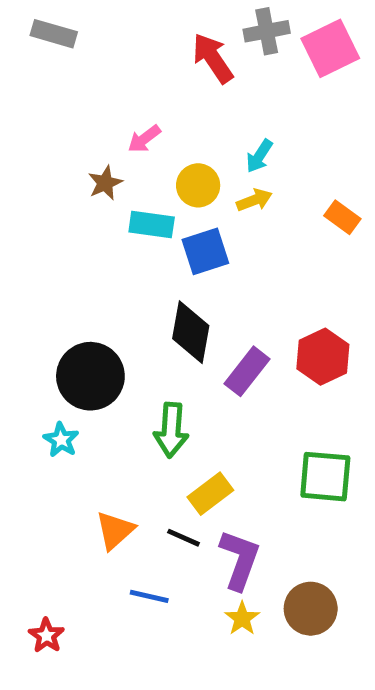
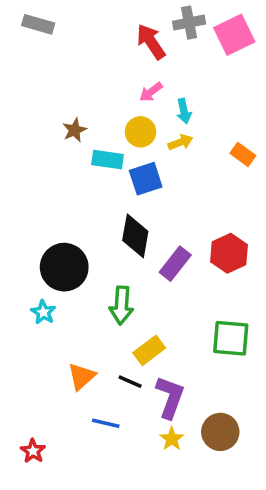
pink arrow: (144, 139) -> (151, 92), moved
cyan arrow: (259, 156) -> (184, 111), turned -45

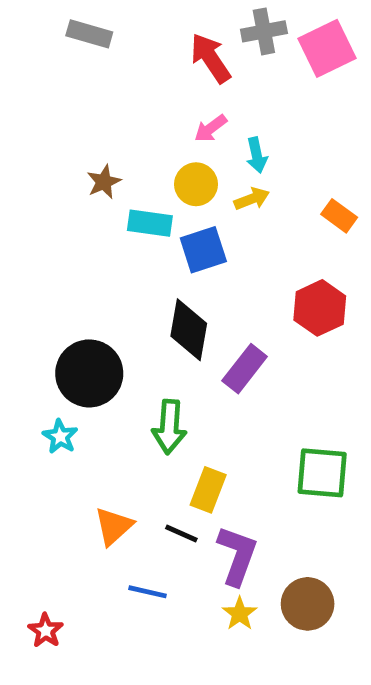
gray rectangle: (38, 24) -> (89, 34), moved
red hexagon: (229, 253) -> (320, 308), moved
yellow rectangle: (149, 350) -> (208, 490), turned -32

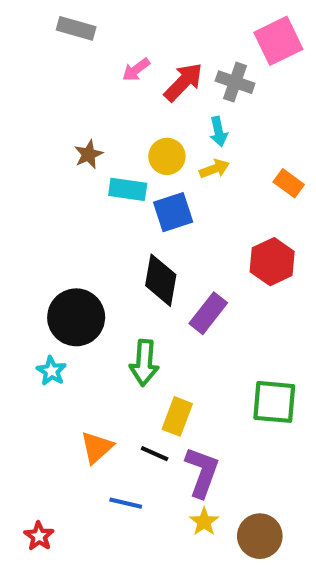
gray cross: (264, 31) -> (235, 82), moved, turned 30
red arrow: (211, 58) -> (183, 82), moved, turned 78
pink arrow: (211, 128) -> (136, 70), moved
brown circle: (308, 604) -> (260, 536), moved

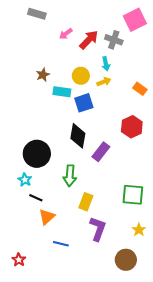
black line: (155, 454) -> (36, 198), moved
yellow star: (204, 522) -> (139, 230), moved

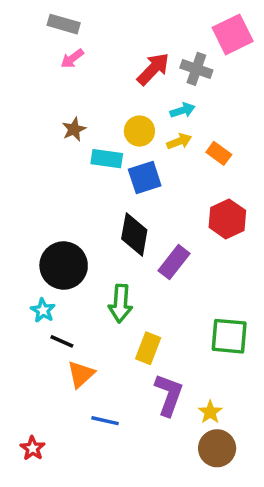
pink arrow: (66, 34) -> (72, 59), moved
cyan arrow: (106, 64) -> (183, 110), turned -96
orange rectangle: (140, 89) -> (219, 153), moved
yellow star: (139, 230) -> (210, 412), moved

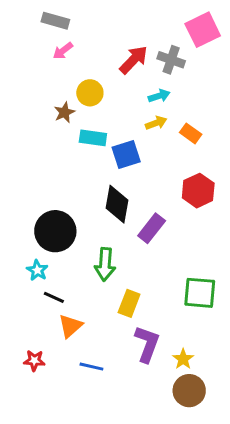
yellow circle: (139, 131) -> (90, 93), moved
red star: (33, 448) -> (34, 361), moved, turned -30

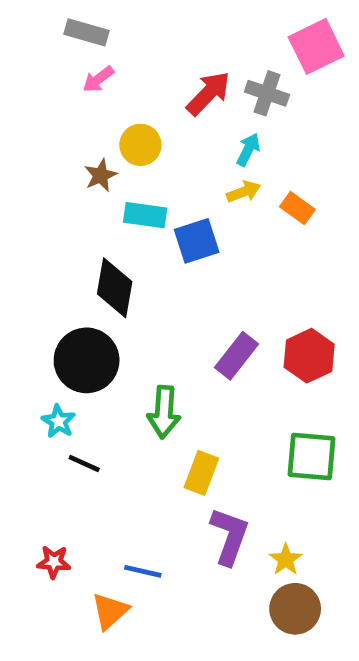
cyan arrow: (159, 96) -> (248, 150), turned -45
red hexagon: (198, 191) -> (309, 356), moved
black diamond: (117, 204) -> (115, 288), moved
orange triangle: (70, 326) -> (110, 611), moved

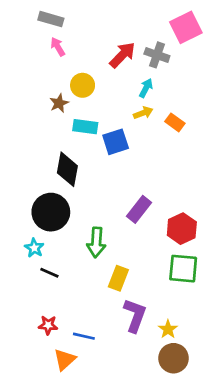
pink arrow: (98, 79) -> (58, 47), turned 96
red hexagon: (309, 356) -> (182, 229), moved
red star: (54, 562) -> (48, 325), moved

